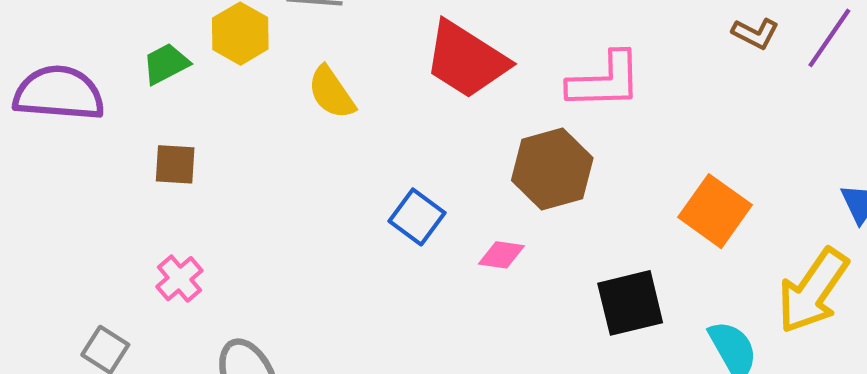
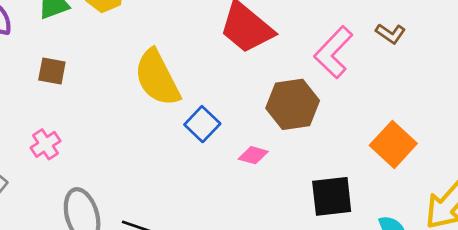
brown L-shape: (755, 33) -> (390, 34), moved
pink L-shape: (605, 81) -> (333, 52), turned 128
yellow semicircle: (331, 92) -> (157, 78), moved, size x1.6

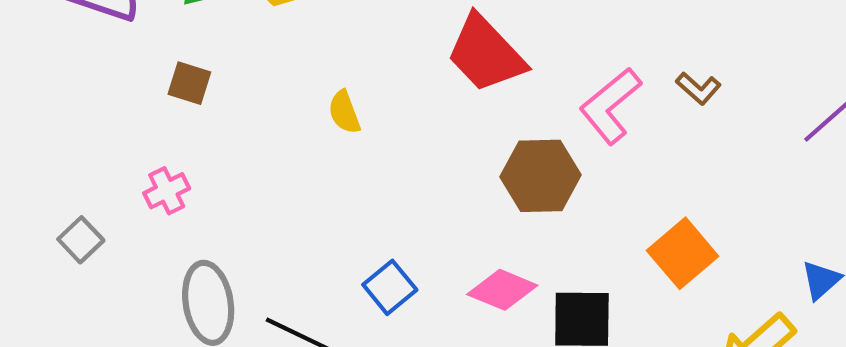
yellow semicircle: (157, 78) -> (344, 112), size x0.5
blue square: (202, 124) -> (390, 287), moved
pink diamond: (253, 155) -> (502, 290), moved, size x1.5

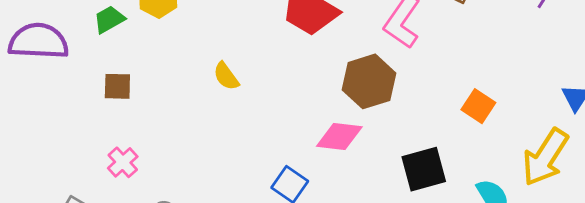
orange square: (683, 253) -> (478, 106), size x0.7
pink diamond: (502, 290) -> (339, 137), moved

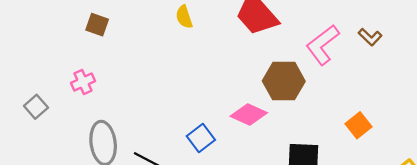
yellow semicircle: (226, 76) -> (184, 17), moved

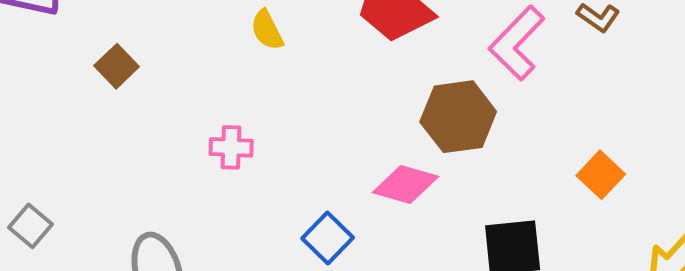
brown square: (97, 25) -> (117, 66), turned 35
pink cross: (83, 82) -> (231, 147), moved, turned 35

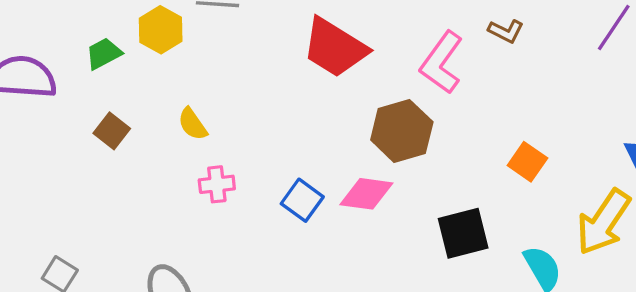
yellow semicircle: (267, 30) -> (193, 124), moved
blue square: (328, 238) -> (302, 200), moved

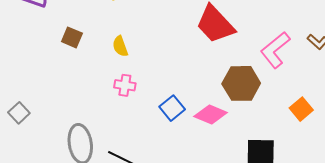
brown square: (112, 131) -> (72, 37), turned -30
orange square: (527, 162) -> (301, 109), moved

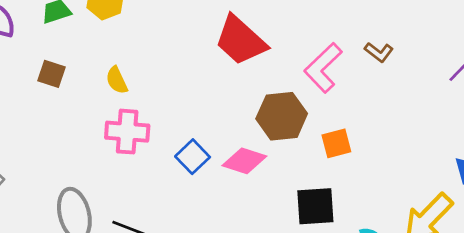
pink cross: (125, 85) -> (127, 132), size x1.5
orange square: (301, 109) -> (336, 143), moved, turned 30

